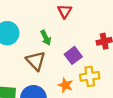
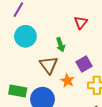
orange star: (65, 85) -> (67, 81), moved

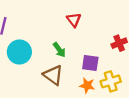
purple square: (84, 64) -> (90, 63), turned -35
orange star: (67, 81) -> (87, 85), moved

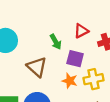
red triangle: (74, 20) -> (81, 31), moved, turned 35
green arrow: (59, 50) -> (56, 42), moved

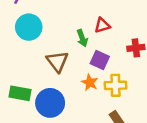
red triangle: (81, 31) -> (102, 25), moved

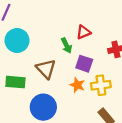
green rectangle: (20, 93) -> (15, 82), moved

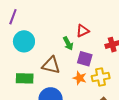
brown triangle: (46, 69) -> (51, 65), turned -30

